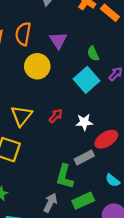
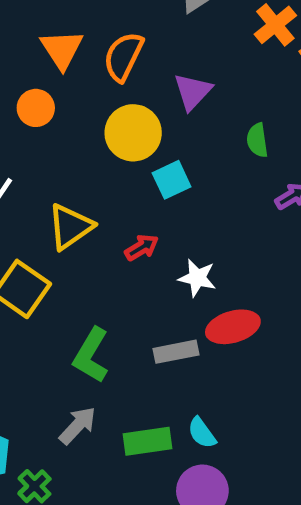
cyan square: (86, 80) -> (172, 180), moved, size x0.7
green L-shape: (65, 177) -> (91, 355), moved
cyan semicircle: (113, 180) -> (202, 433), moved

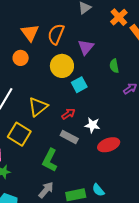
gray rectangle: (176, 352) -> (69, 137), moved, turned 42

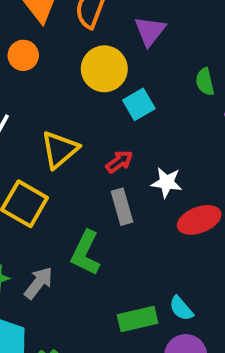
green semicircle: (114, 66) -> (205, 82), moved
gray rectangle: (69, 137) -> (122, 207), turned 48
gray arrow: (46, 190) -> (39, 283), moved

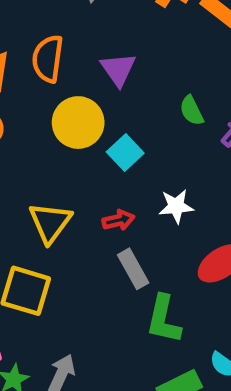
red arrow: (119, 162) -> (119, 220), turned 36
white star: (167, 182) -> (176, 206), moved
green L-shape: (86, 253) -> (164, 319), moved

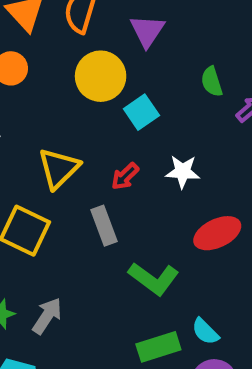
red arrow: (119, 220) -> (125, 176), turned 140
gray rectangle: (133, 269) -> (104, 226), moved
green L-shape: (164, 319) -> (154, 279), turned -75

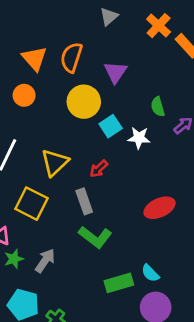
white star: (183, 172) -> (139, 138), moved
green L-shape: (154, 279) -> (95, 237), moved

